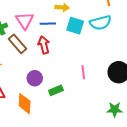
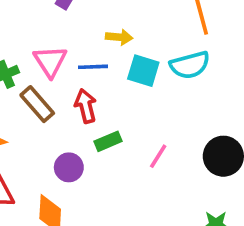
pink line: (83, 72) -> (158, 156), turned 40
green rectangle: (56, 90) -> (108, 141), moved

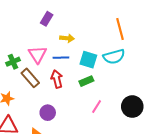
yellow arrow: (119, 37) -> (67, 38), moved
green rectangle: (108, 141) -> (86, 81), moved

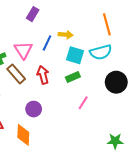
yellow arrow: (67, 38) -> (66, 35), moved
blue line: (61, 58) -> (47, 43), moved, turned -63
black circle: (132, 107) -> (116, 82), moved

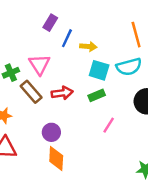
blue line: (47, 43) -> (67, 38), moved
red arrow: (43, 75) -> (62, 93), turned 96
orange diamond: (23, 135) -> (56, 159), moved

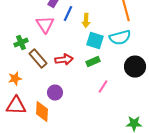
yellow arrow: (88, 46) -> (86, 21), turned 88
pink triangle: (39, 64) -> (45, 25), moved
orange diamond: (56, 159) -> (42, 112), moved

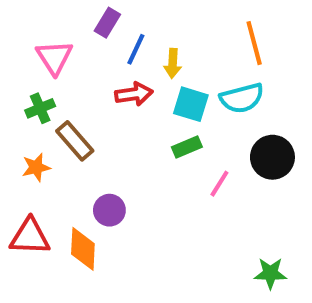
pink triangle: (45, 25) -> (54, 57), moved
red arrow: (64, 60) -> (134, 94), moved
orange star: (15, 79) -> (36, 167), moved
pink line: (103, 87) -> (219, 184), moved

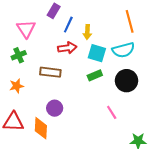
brown rectangle: (75, 141) -> (50, 72), moved, turned -42
black circle: (272, 157) -> (127, 81), moved
pink line: (219, 184) -> (112, 112), moved, turned -64

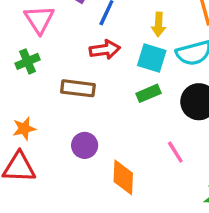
yellow arrow: (87, 32) -> (159, 24), moved
orange star: (17, 86) -> (24, 129), moved
orange diamond: (41, 128) -> (123, 177), moved

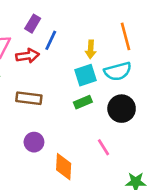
red arrow: (105, 50) -> (28, 56), moved
cyan square: (152, 58) -> (86, 75), turned -35

